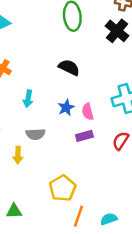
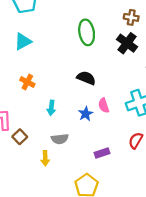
pink semicircle: (88, 112) -> (104, 105), moved
purple rectangle: (84, 136) -> (102, 153), moved

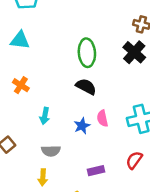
green ellipse: (87, 32) -> (87, 53), moved
cyan triangle: (23, 41) -> (20, 40), turned 30
yellow arrow: (45, 158) -> (43, 177), moved

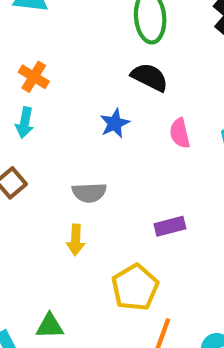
cyan arrow: (45, 116) -> (25, 123), moved
blue star: (82, 126) -> (115, 123), moved

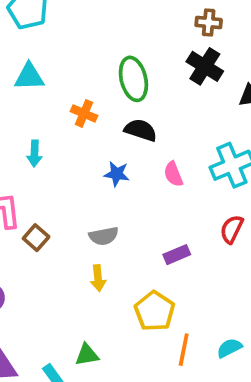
orange cross: (34, 77) -> (84, 113), moved
cyan arrow: (25, 123) -> (34, 154), moved
blue star: (115, 123) -> (117, 174), turned -30

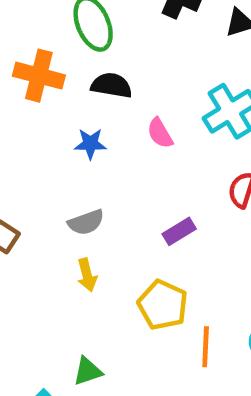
orange cross: (84, 113) -> (39, 76), size x1.5

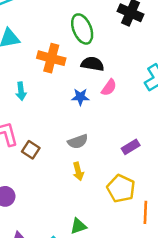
pink semicircle: (160, 133) -> (109, 88), moved, turned -114

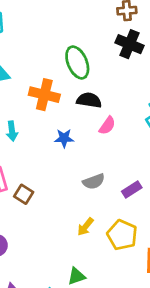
blue star: (80, 97) -> (64, 138), moved
gray semicircle: (78, 142) -> (94, 181), moved
yellow arrow: (78, 171) -> (85, 227), moved, turned 54

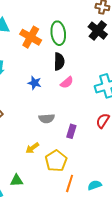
orange cross: (44, 95) -> (31, 37), moved
black semicircle: (89, 100) -> (59, 61), turned 66
purple rectangle: (132, 189) -> (71, 131), turned -56

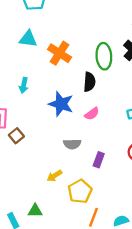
green ellipse: (58, 33) -> (104, 56), moved
pink semicircle: (67, 82) -> (92, 114), moved
blue star: (35, 83) -> (61, 104), size x1.6

